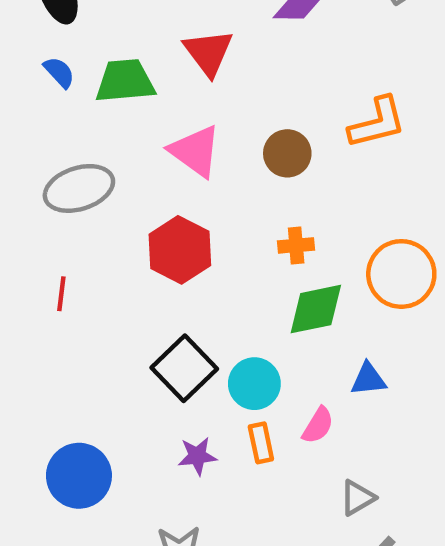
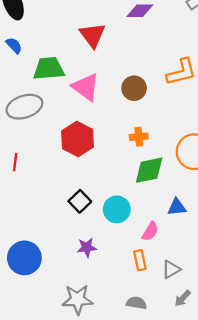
green trapezoid: (125, 81) -> (49, 69), moved
black square: (184, 368) -> (80, 201), size x0.7
orange rectangle: (261, 443) -> (140, 260), moved

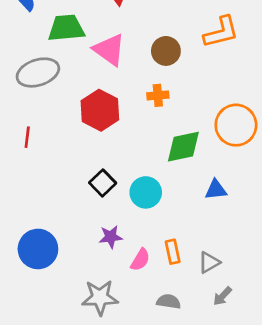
orange cross: (139, 137) -> (158, 95), moved
pink semicircle: (150, 231) -> (140, 260), moved

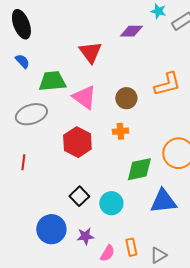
blue triangle: (216, 190) -> (163, 201), size x1.6
blue circle: (38, 249) -> (51, 229), moved

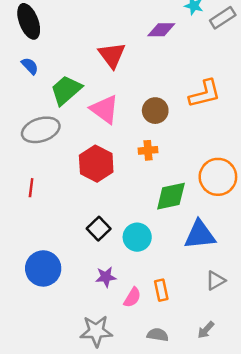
green trapezoid: (52, 81) -> (66, 90), turned -36
blue circle: (51, 229) -> (43, 268), moved
gray triangle: (158, 255) -> (216, 281), moved

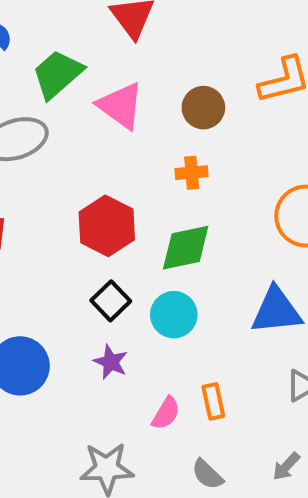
red hexagon: (96, 164) -> (107, 226), moved
green diamond: (171, 196) -> (186, 248), moved
purple star: (106, 277) -> (111, 362), moved, turned 30
gray semicircle: (158, 335) -> (207, 474), turned -145

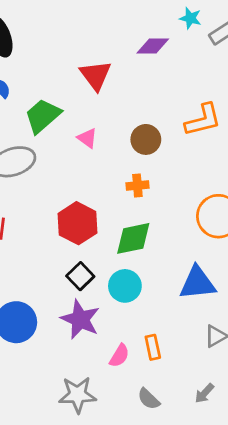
pink triangle: (121, 106) -> (87, 138), size x0.6
purple star: (111, 362) -> (80, 319), size x1.6

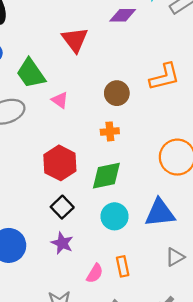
green trapezoid: (43, 116) -> (31, 73), turned -84
pink triangle: (87, 138) -> (60, 100), moved
cyan circle: (125, 286) -> (115, 216), moved
purple star: (80, 319) -> (62, 243), size x0.7

